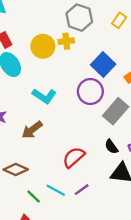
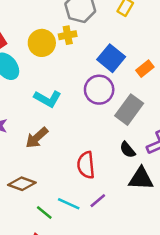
red semicircle: (74, 157) -> (86, 165), turned -50

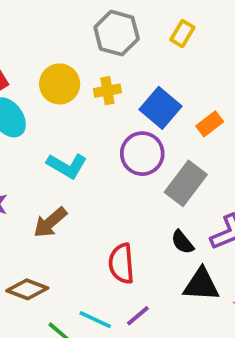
yellow cross: (68, 35) -> (107, 91), moved

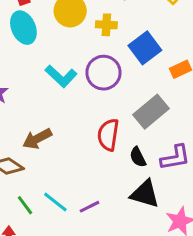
purple circle: (142, 154) -> (103, 73), moved
brown arrow: (50, 222) -> (37, 139), moved
red semicircle: (121, 263) -> (108, 135), moved

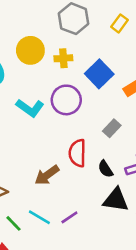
gray rectangle: (151, 112) -> (112, 128), size x0.6
brown arrow: (37, 139) -> (47, 175), moved

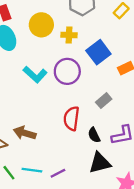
brown arrow: (47, 175) -> (25, 133), moved, turned 45
black triangle: (116, 200) -> (100, 163), turned -30
cyan line: (39, 217) -> (32, 170), turned -30

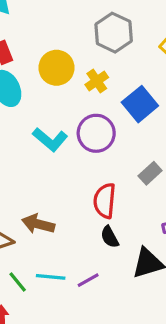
yellow cross: (69, 35) -> (97, 81), turned -35
black semicircle: (94, 135) -> (110, 237), moved

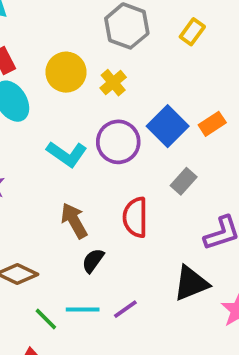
blue square: (140, 104) -> (168, 126), moved
brown arrow: (38, 224) -> (74, 221), moved, turned 52
black semicircle: (110, 237) -> (93, 261), moved, turned 70

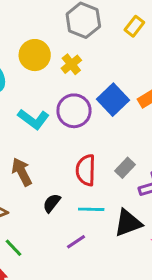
gray rectangle: (184, 181) -> (125, 168), moved
brown arrow: (74, 221) -> (22, 172), moved
cyan line: (83, 310) -> (91, 209), moved

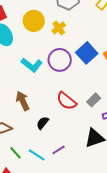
red semicircle: (86, 170) -> (67, 101), turned -55
cyan line: (91, 209) -> (37, 155), moved, turned 30

